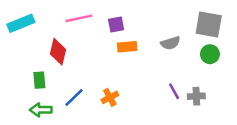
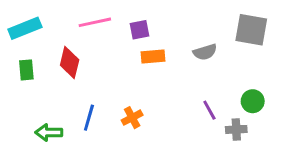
green circle: (210, 54) -> (253, 101), moved
green rectangle: (39, 80) -> (26, 70), moved
gray cross: (196, 96) -> (236, 129), moved
blue line: (74, 97) -> (89, 118), turned -30

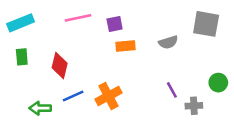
red diamond: (70, 62) -> (60, 65), moved
green circle: (253, 101) -> (218, 83), moved
blue line: (89, 118) -> (73, 96), turned 50
orange cross: (132, 118) -> (108, 96), size x1.5

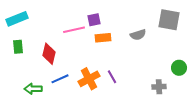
pink line: (78, 18) -> (74, 30), moved
purple line: (172, 90) -> (112, 77), moved

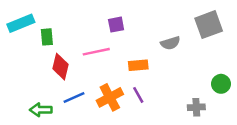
gray square: (169, 20) -> (209, 25), turned -30
pink line: (74, 30) -> (96, 52), moved
orange rectangle: (103, 38) -> (138, 65), moved
green rectangle: (18, 47) -> (47, 37), moved

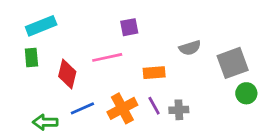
cyan rectangle: (21, 23) -> (41, 26), moved
gray square: (209, 25) -> (233, 63), moved
green rectangle: (47, 37) -> (31, 57), moved
gray cross: (196, 107) -> (179, 110), moved

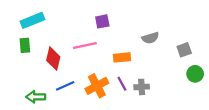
gray square: (233, 63) -> (184, 50), size x0.6

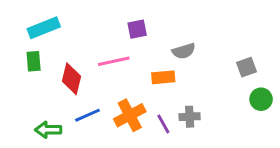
gray semicircle: (150, 38) -> (184, 51), moved
purple line: (122, 84) -> (163, 124), moved

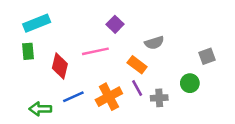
purple square: (137, 29) -> (115, 24), turned -35
orange rectangle: (163, 77) -> (137, 65), turned 42
green circle: (261, 99) -> (190, 83), moved
purple line: (163, 124) -> (137, 88), moved

